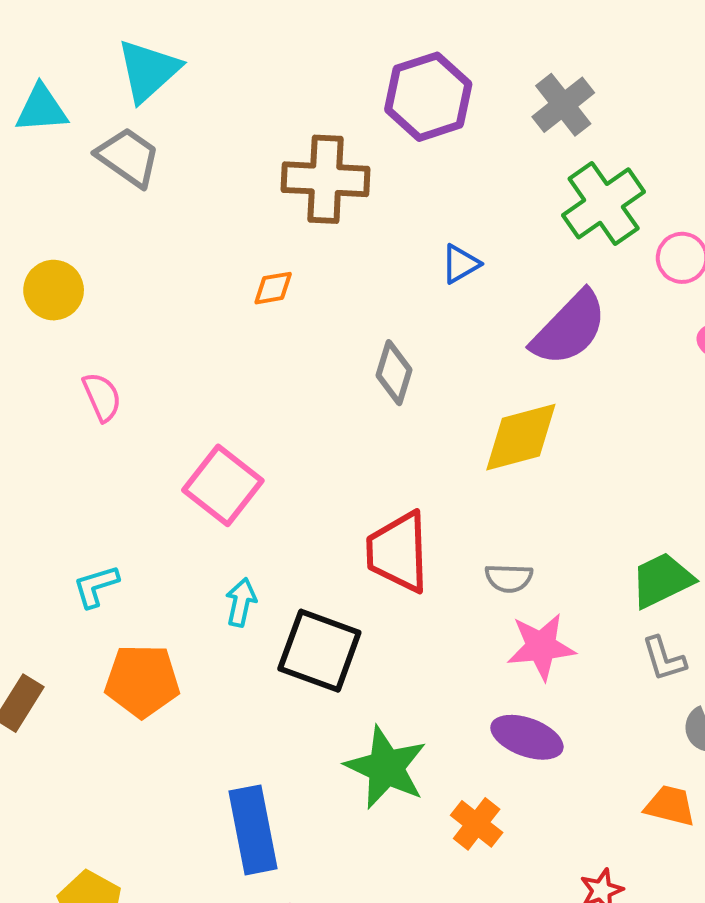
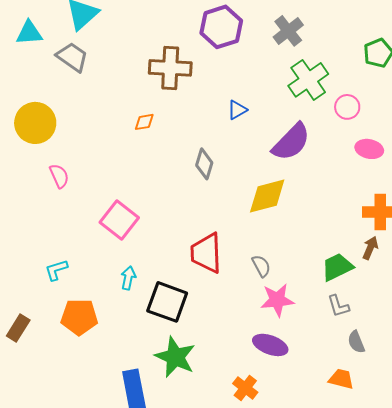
yellow circle: (54, 290) -> (35, 123), size x1.4
gray semicircle: (509, 578) -> (261, 266), turned -120
green star: (386, 767) -> (175, 357), moved

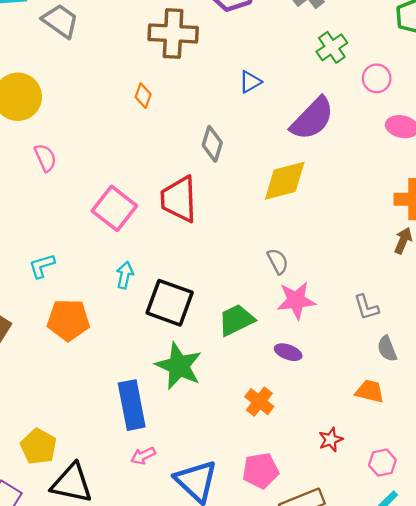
green cross: (308, 80) -> (332, 47), size x0.7
orange diamond: (144, 122) -> (143, 96), turned -60
red trapezoid: (206, 253) -> (179, 199), moved
green trapezoid: (337, 267) -> (236, 320), moved
purple ellipse: (270, 345) -> (288, 352), size x0.7

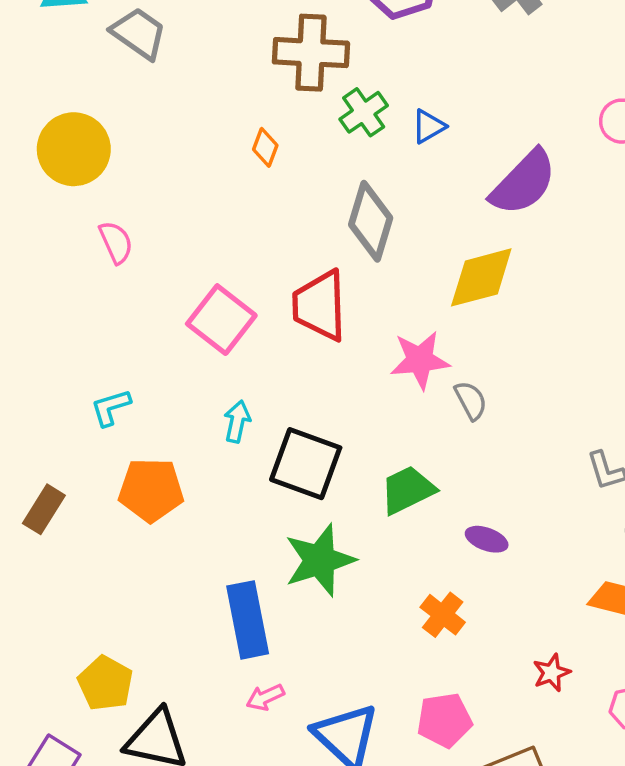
green cross: (332, 47) -> (364, 112), moved
gray diamond: (212, 144) -> (371, 221), size x1.4
pink star: (296, 300) -> (420, 360), moved
green star: (179, 366) -> (320, 560), turned 30

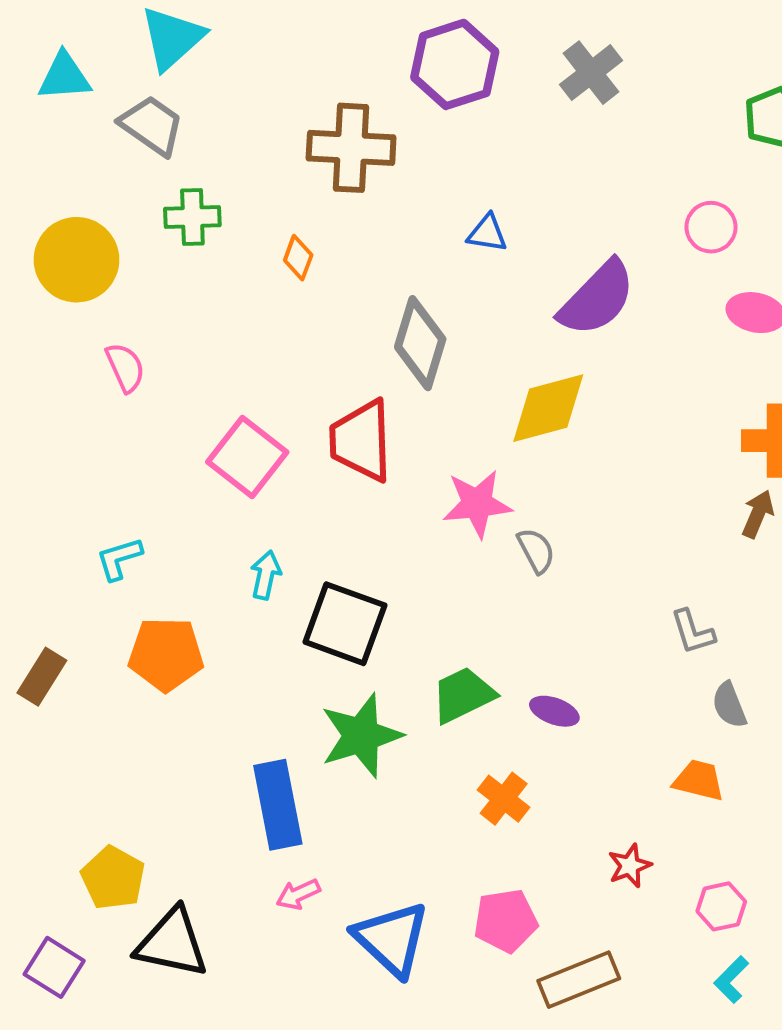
green cross: (364, 112) -> (192, 217), moved, turned 33
blue triangle: (429, 126) -> (487, 233), turned 39
green trapezoid: (408, 490) -> (463, 695), moved

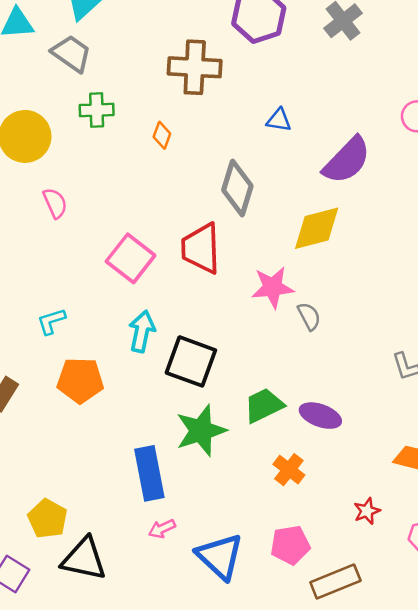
cyan arrow: (266, 575) -> (142, 331), size x1.4
purple ellipse: (554, 711) -> (320, 416), size x1.4

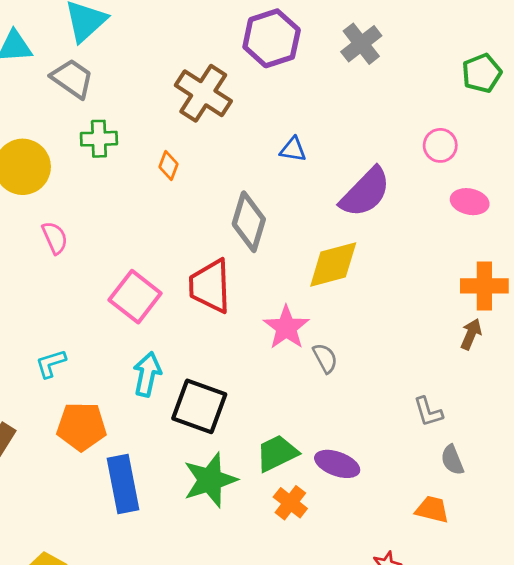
brown cross: (195, 67) -> (203, 93), turned 30
pink star: (273, 287) -> (286, 327), turned -30
orange cross: (289, 470) -> (290, 503), moved
blue rectangle: (149, 473) -> (123, 484), moved

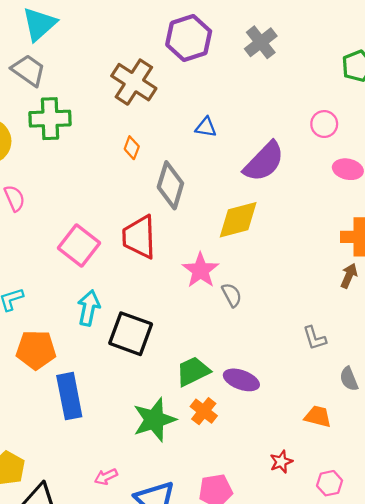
green cross: (99, 139) -> (50, 119), size x1.4
orange diamond: (169, 165) -> (132, 148), moved
gray semicircle: (452, 460) -> (349, 379), moved
green star: (210, 480) -> (154, 420), moved

